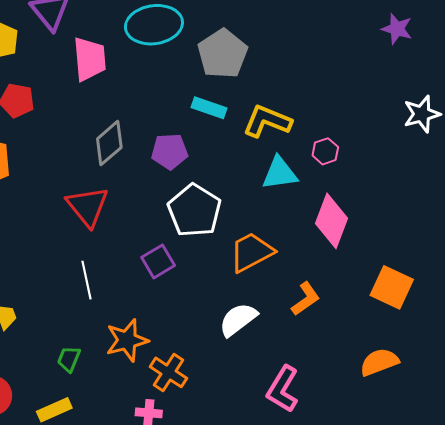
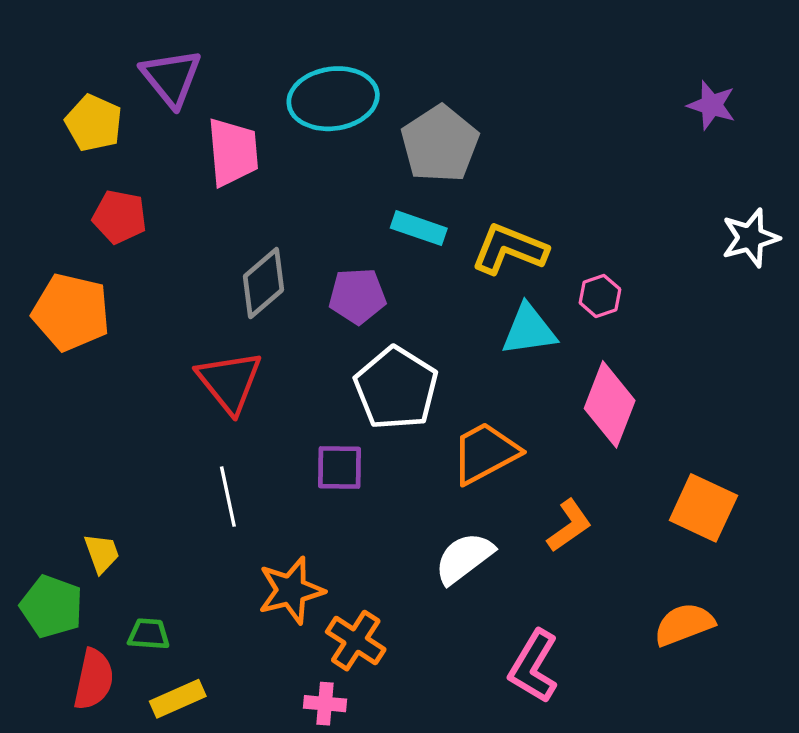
purple square: (158, 261) -> (340, 467), turned 32
green trapezoid: (69, 359) -> (149, 634), moved, turned 72

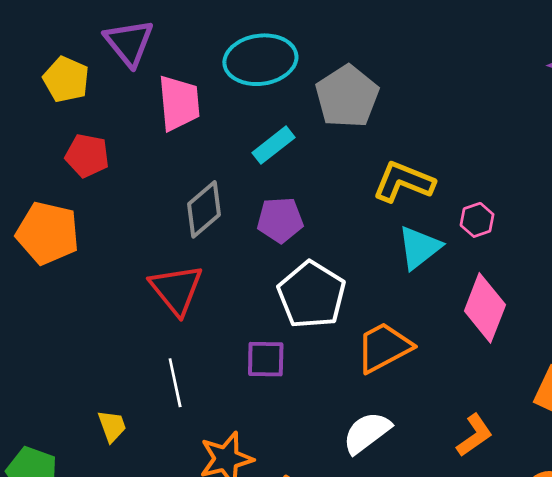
cyan rectangle: (419, 228) -> (274, 145), moved, turned -57
cyan triangle: (529, 330) -> (419, 247), turned -30
orange L-shape: (569, 526) -> (474, 435), moved
yellow trapezoid: (102, 553) -> (112, 426), moved

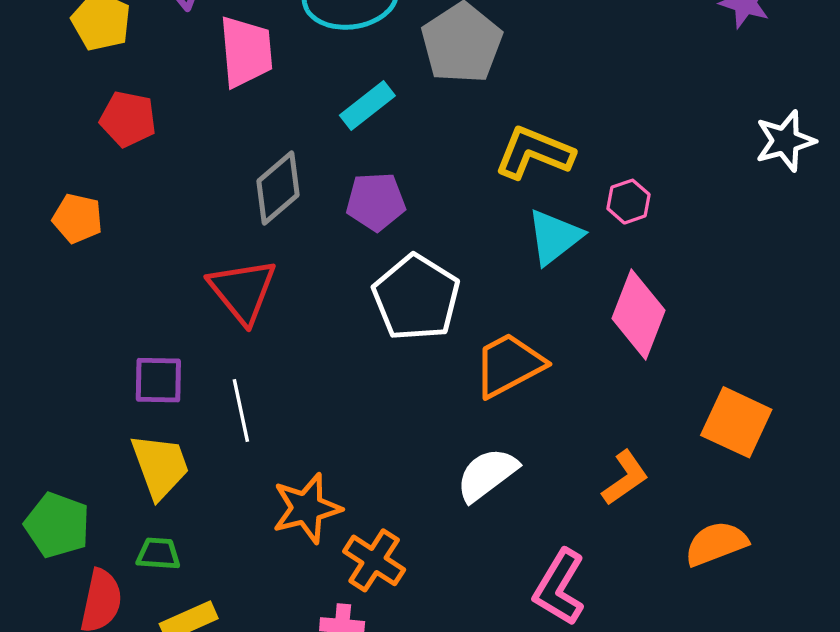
orange pentagon: (48, 233) -> (78, 218), size x0.6
purple square: (266, 359) -> (158, 380), moved
yellow trapezoid: (112, 426) -> (160, 466), size x1.6

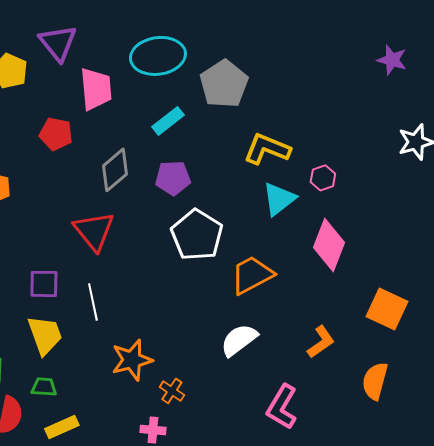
red pentagon: (128, 119) -> (56, 134), moved
orange semicircle: (716, 544) -> (375, 381), turned -54
orange cross: (374, 560) -> (172, 391), size x0.7

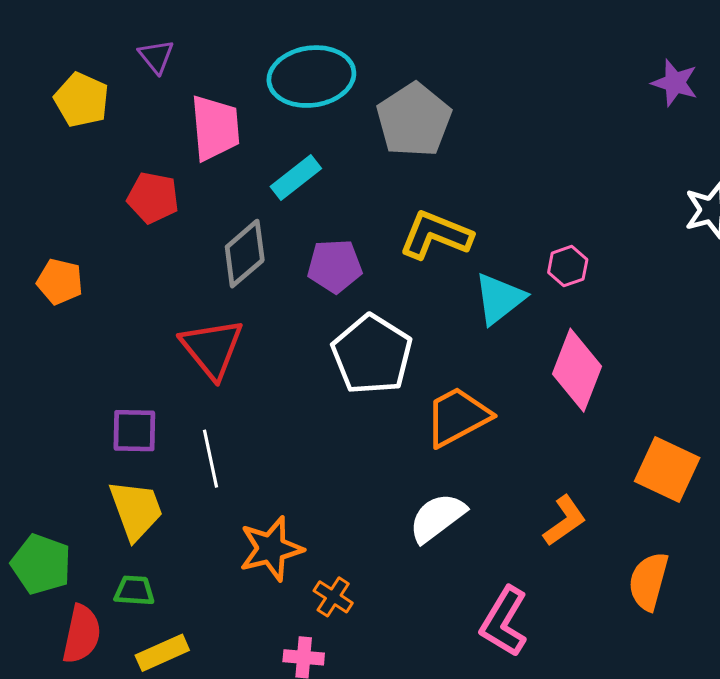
purple triangle: (58, 43) -> (156, 56), size x0.6
cyan rectangle: (168, 121) -> (296, 177), moved
yellow L-shape: (267, 149) -> (436, 235), moved

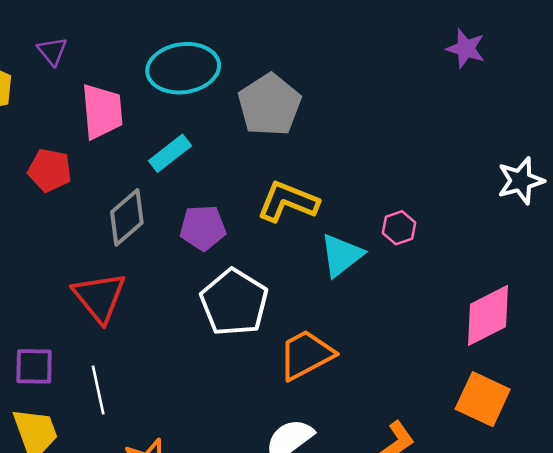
purple star: (675, 83) -> (466, 49), moved
pink diamond: (577, 370) -> (488, 315), moved, turned 42

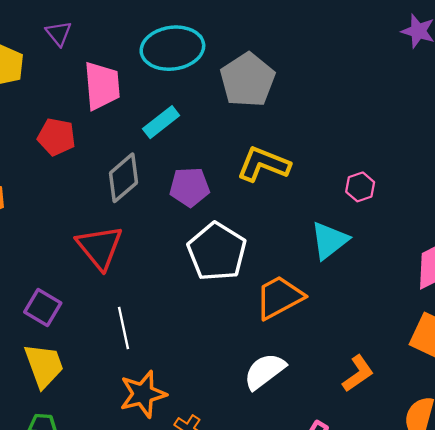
cyan triangle: (341, 255) -> (329, 240), moved
purple square: (34, 366) -> (43, 308), turned 30
white line: (98, 390) -> (124, 328), moved

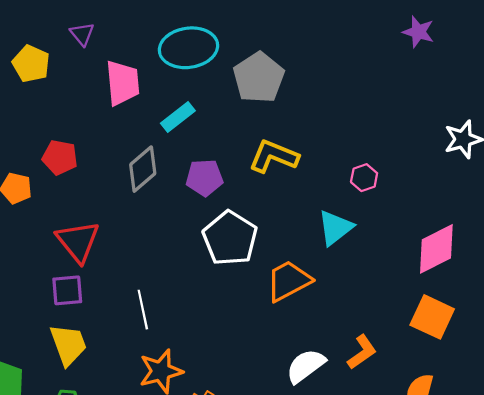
red pentagon: (56, 137) -> (60, 157), moved
red triangle: (100, 247) -> (78, 241), moved
purple square: (43, 308) -> (67, 290), turned -36
white semicircle: (265, 371) -> (306, 366), moved

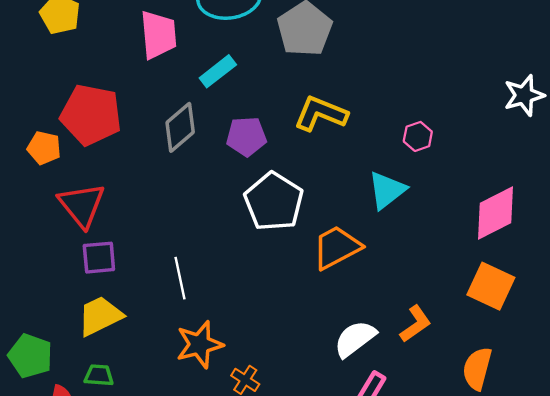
red pentagon: (60, 157) -> (91, 115), size x1.6
red triangle: (78, 241) -> (82, 205), moved
yellow trapezoid: (68, 345) -> (100, 316), turned -96

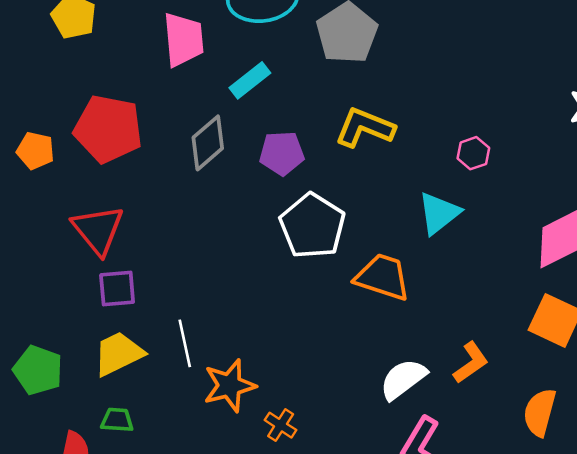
orange pentagon: (44, 148) -> (35, 151), moved
orange trapezoid: (337, 247) -> (383, 277), turned 46
white line: (180, 278) -> (185, 343), moved
green pentagon: (30, 356) -> (38, 370), moved

